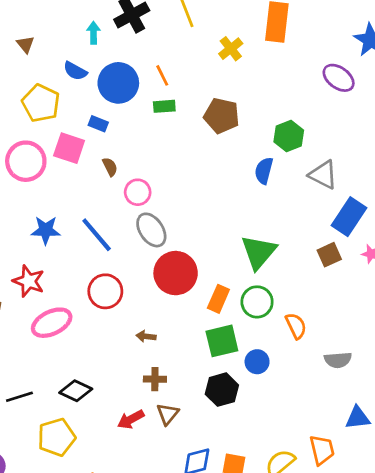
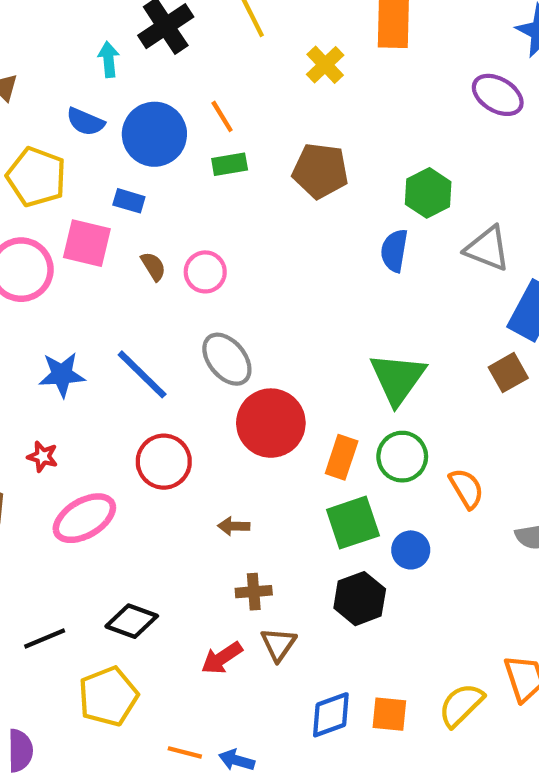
pink circle: (138, 192) -> (205, 272), moved
red star: (29, 281) -> (43, 456), size x0.6

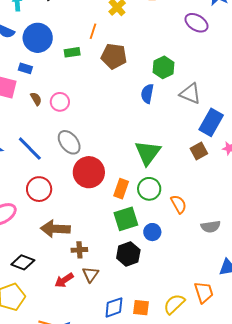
orange line: (222, 116) -> (93, 31), moved, turned 49
brown arrow: (234, 526) -> (55, 229), moved, size x2.0

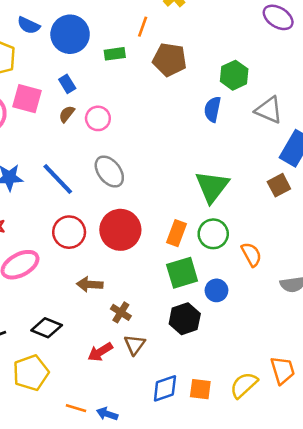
blue rectangle: (25, 68) -> (67, 84), moved, turned 40
brown semicircle: (36, 99) -> (67, 114), turned -112
red circle: (89, 172) -> (120, 230), moved
brown arrow: (55, 229) -> (90, 284), size x0.7
brown cross: (79, 250) -> (121, 312), turned 35

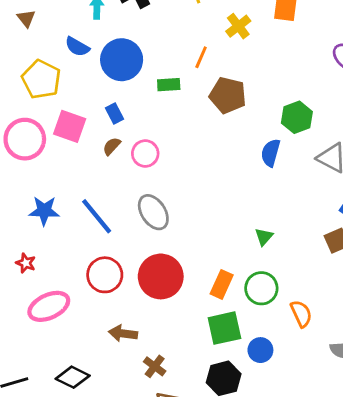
green triangle: (212, 187) -> (264, 237), size x0.5

